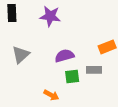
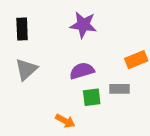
black rectangle: (12, 13) -> (22, 29), moved
purple star: (50, 16) -> (83, 25), moved

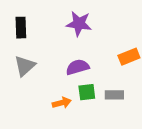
gray rectangle: (119, 89) -> (114, 95), moved
orange arrow: (65, 121) -> (62, 103), moved, turned -42

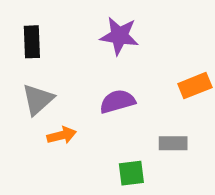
green square: (87, 92) -> (131, 173), moved
orange arrow: (62, 103) -> (62, 135), moved

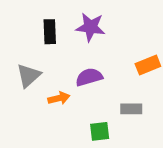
black rectangle: (32, 42) -> (50, 32), moved
orange arrow: (62, 135) -> (59, 98), moved

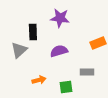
black rectangle: (50, 32) -> (33, 32), moved
orange arrow: (59, 98) -> (39, 80), moved

